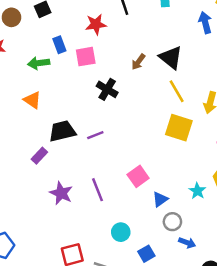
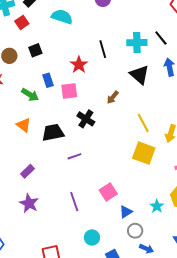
red star: (96, 24) -> (79, 65), turned -30
black triangle: (171, 57) -> (139, 75), moved
green arrow: (39, 63) -> (30, 95), turned -144
black trapezoid: (62, 131) -> (53, 133), moved
purple star: (61, 193) -> (29, 203), moved

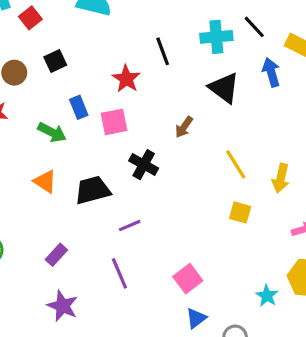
yellow square: (144, 153) -> (240, 212), size x0.6
purple line: (74, 202) -> (119, 273), moved
blue triangle: (126, 212) -> (196, 318), moved

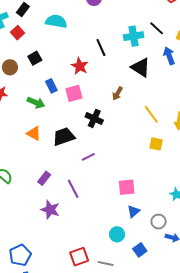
purple line: (119, 273) -> (73, 189), moved
pink square: (188, 279) -> (127, 187), turned 36

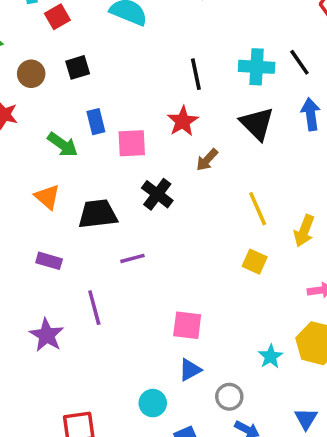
red star: (80, 66) -> (183, 121), moved
purple rectangle: (44, 178) -> (49, 261), moved, turned 56

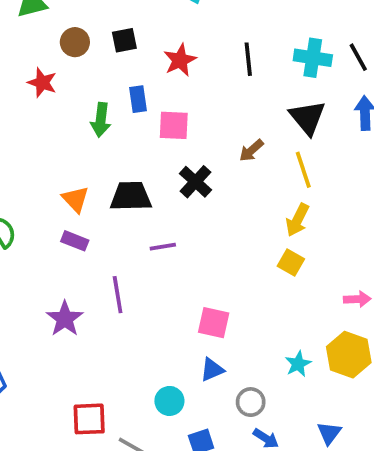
red star: (183, 121) -> (180, 60), moved
green arrow: (63, 145) -> (101, 120), turned 56
orange triangle: (47, 197) -> (75, 199), moved
yellow line: (258, 209) -> (303, 170), moved
yellow arrow: (304, 231) -> (297, 220), moved

